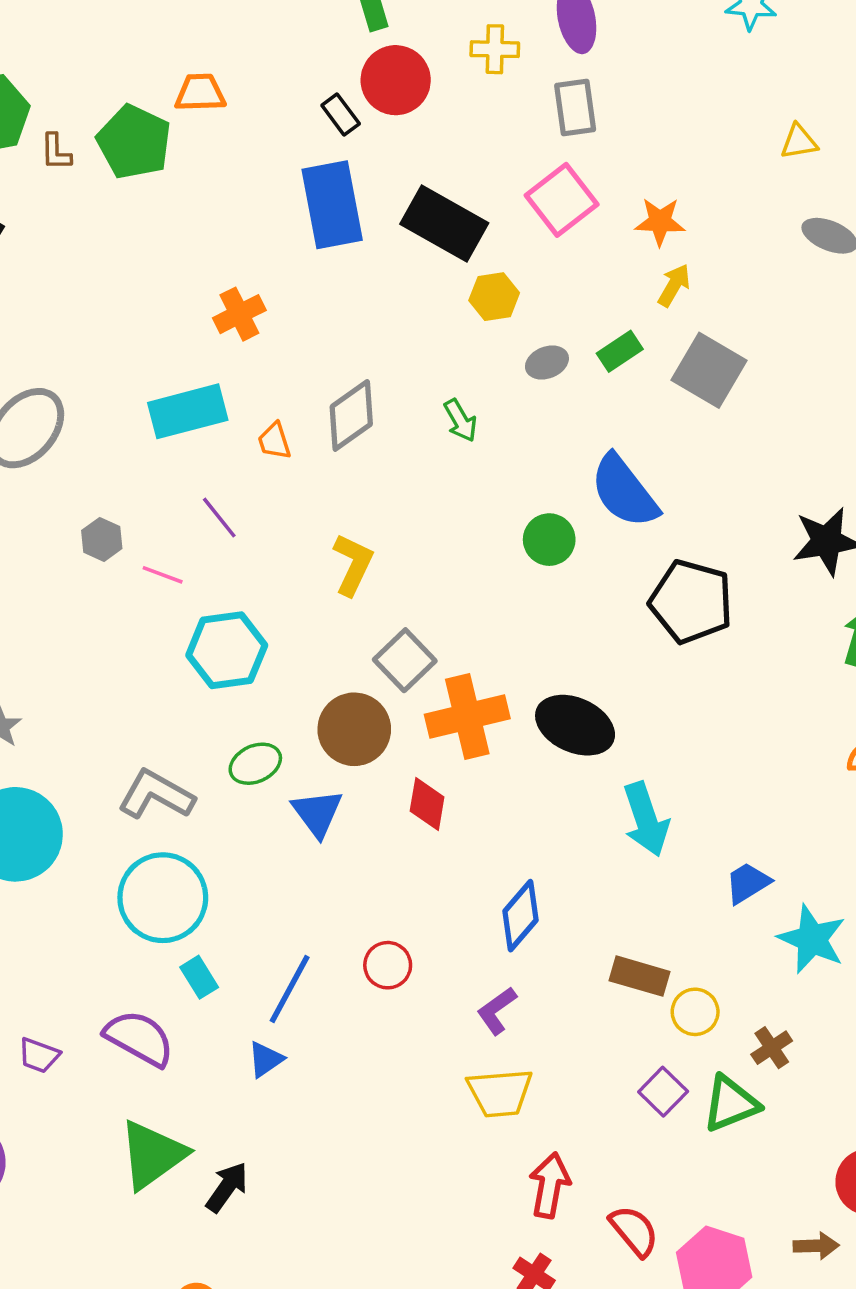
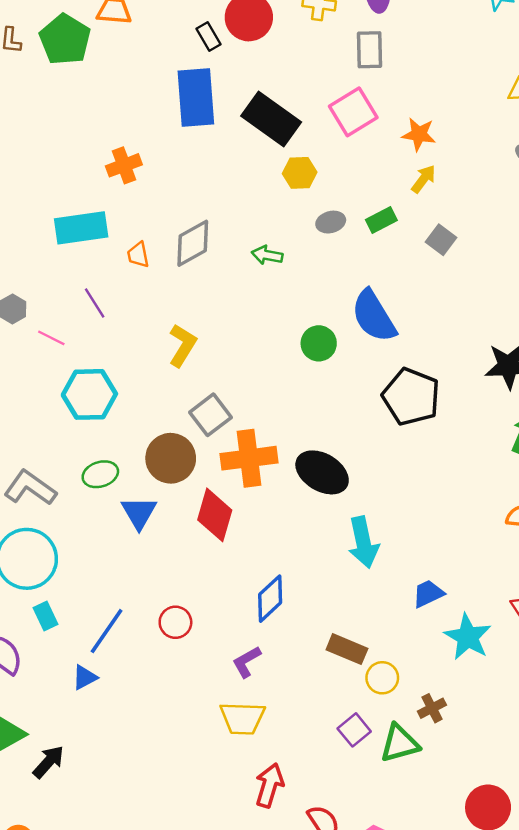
gray square: (709, 370) -> (441, 240), size x0.6
green arrow: (460, 420) -> (267, 255), turned 124
red diamond: (427, 804) -> (215, 515), size x1.4

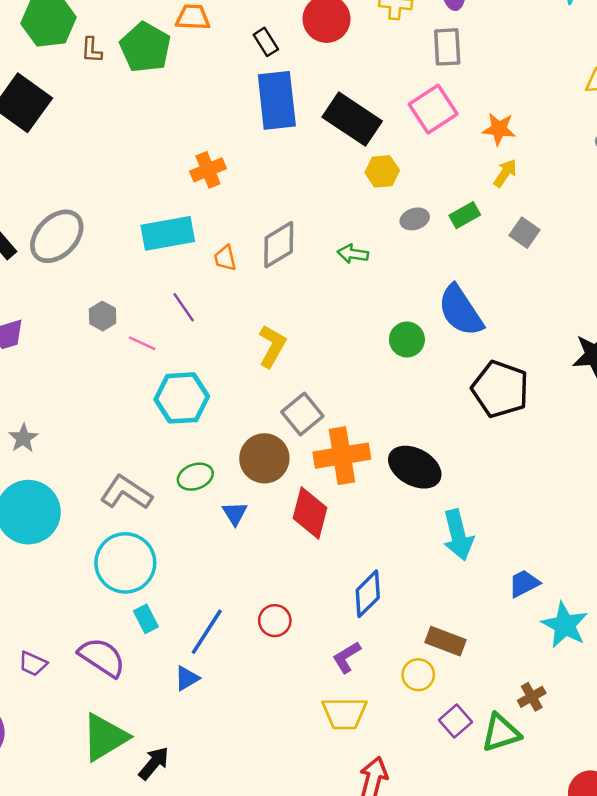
black rectangle: (209, 36) -> (266, 42), moved
blue triangle: (139, 513) -> (235, 513), size x0.7
yellow circle: (382, 678) -> (418, 675), moved

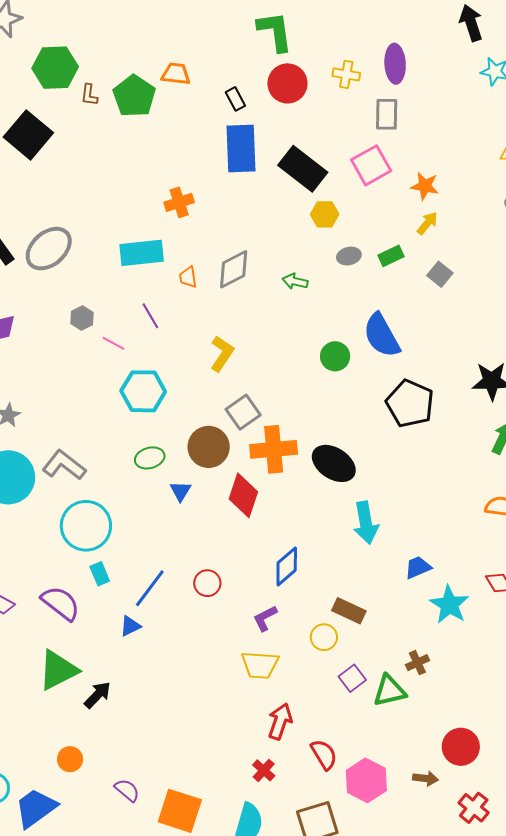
gray L-shape: (126, 492) -> (64, 465), moved

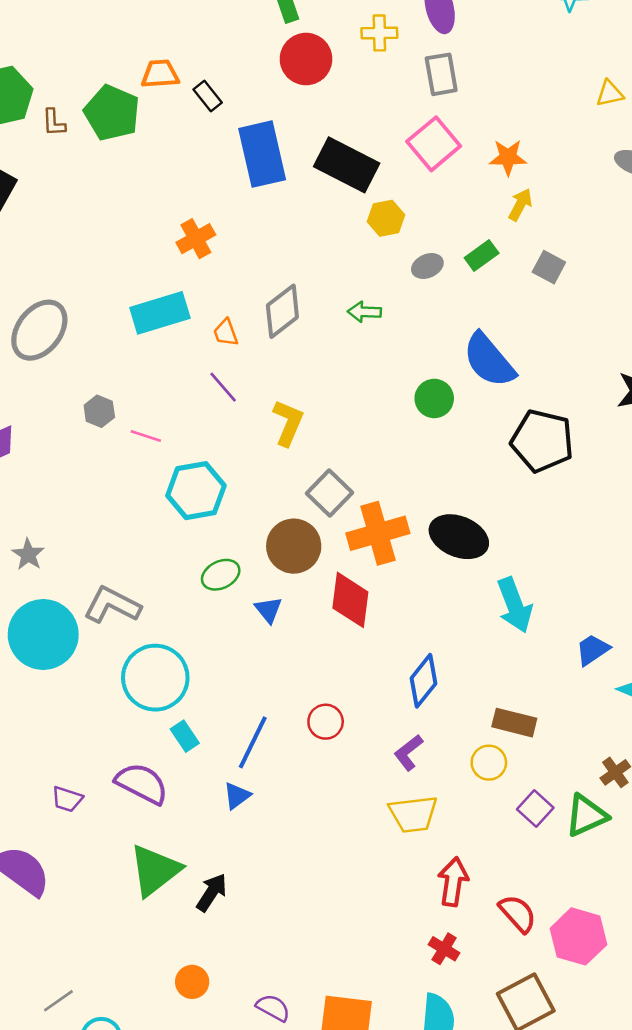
black rectangle: (235, 99) -> (208, 96), moved
purple line: (150, 316) -> (223, 387), moved

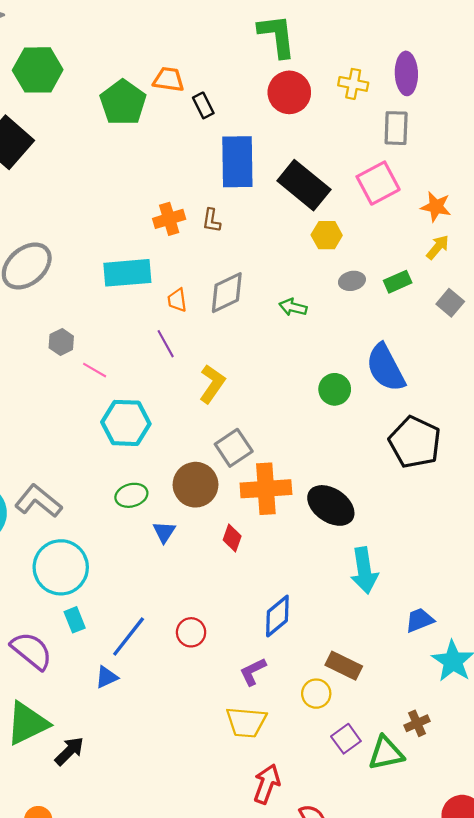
brown L-shape: (54, 123) -> (211, 220), moved
red diamond: (350, 600) -> (232, 538), size x0.6

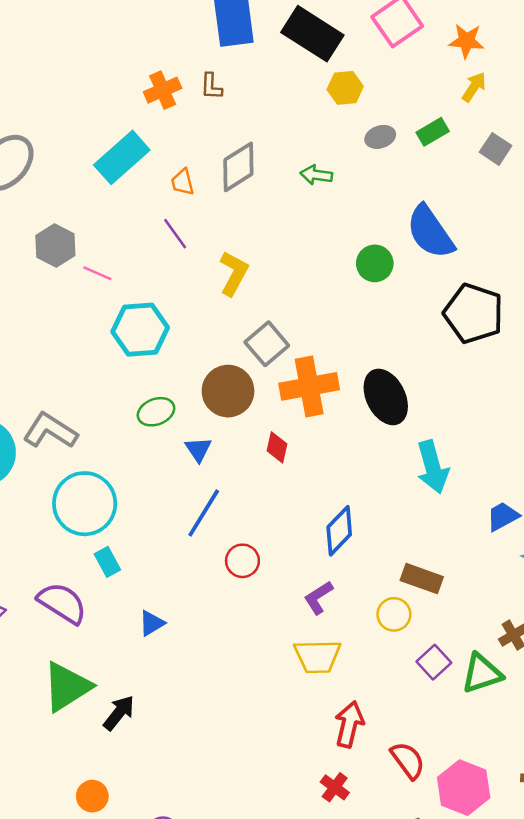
cyan rectangle: (127, 273) -> (122, 157), turned -30
gray hexagon: (61, 342) -> (55, 246), size x1.4
black ellipse: (331, 505) -> (386, 397), turned 36
blue line: (129, 637) -> (204, 513), moved

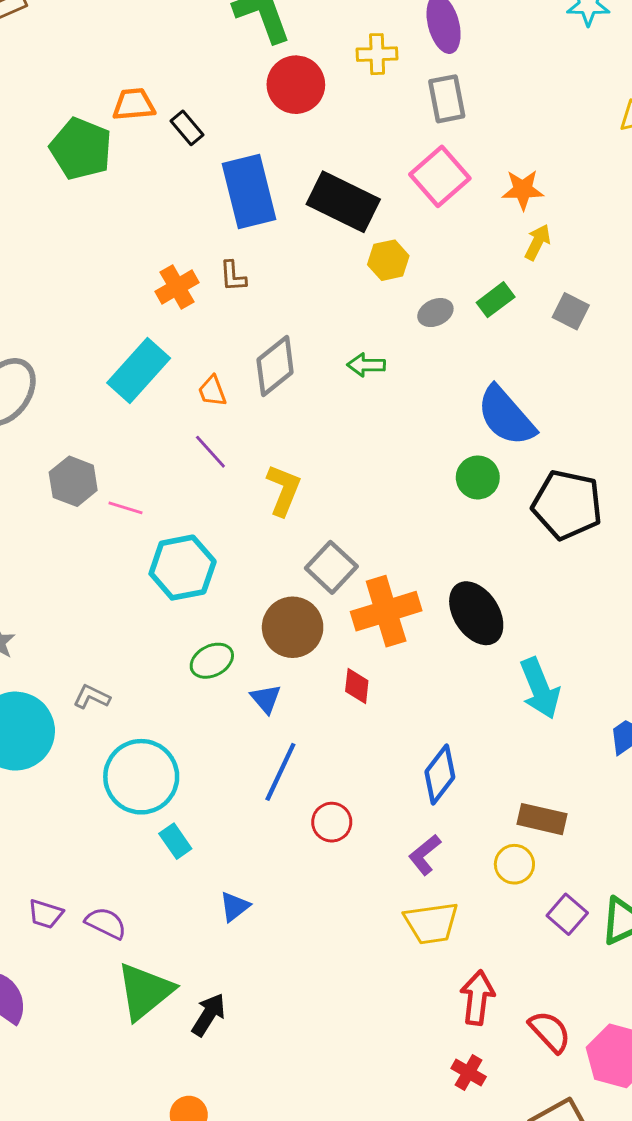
green circle: (375, 263) -> (478, 477), moved
gray L-shape: (50, 431) -> (92, 697), size x0.6
purple semicircle: (62, 603) -> (106, 923), moved, size x0.7

